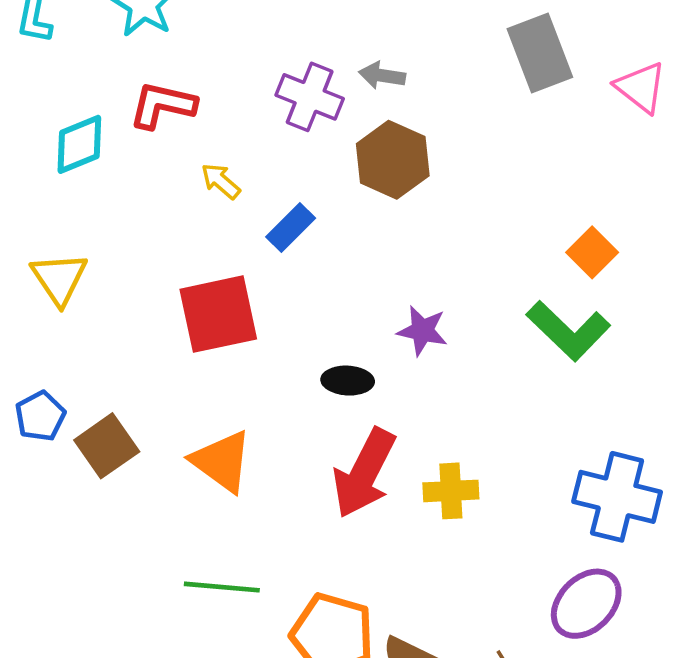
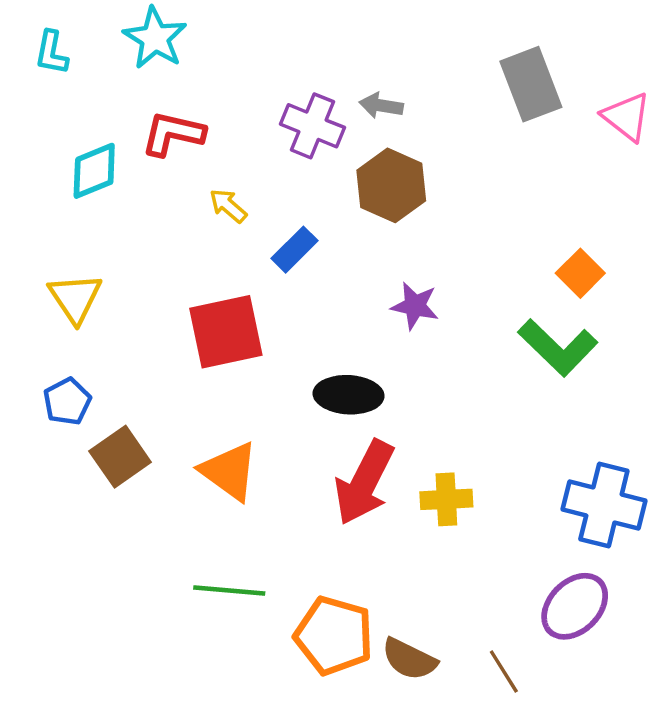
purple star: (422, 331) -> (415, 306), moved
black ellipse: (348, 381) -> (349, 395), size x1.4
blue pentagon: (40, 416) -> (67, 401), moved

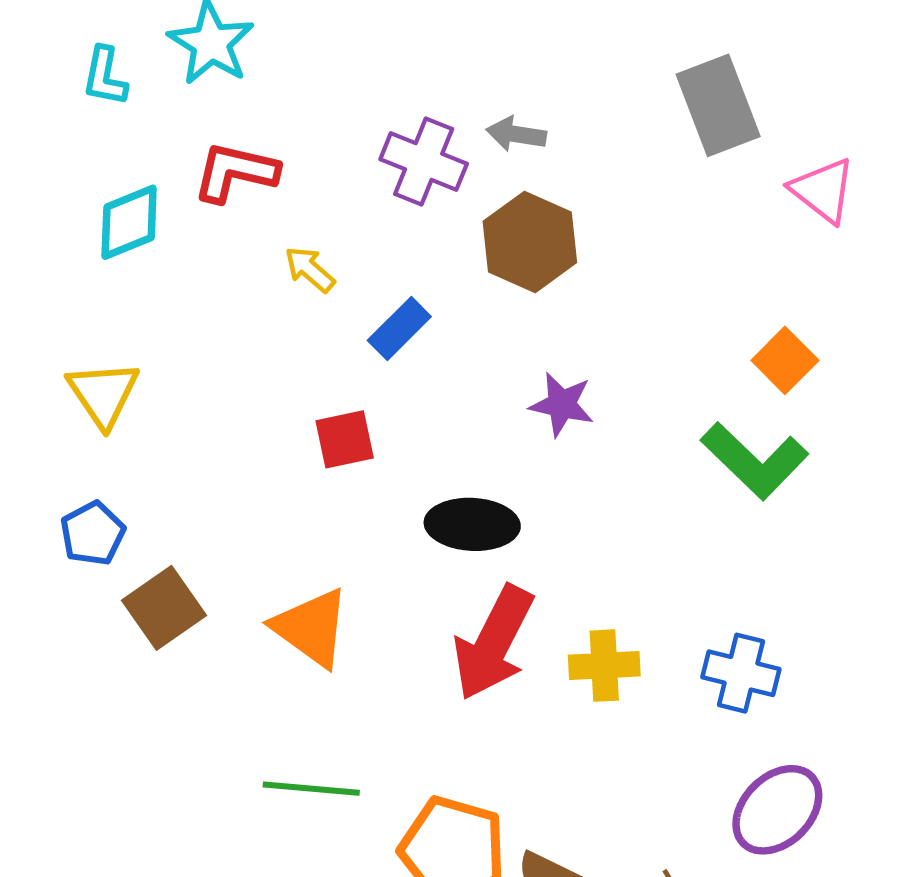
cyan L-shape: (51, 53) -> (105, 76), moved
pink triangle: (626, 117) -> (823, 190), moved
red square: (226, 332) -> (345, 439), moved, size x0.6
blue cross: (604, 505) -> (741, 673), moved, size x0.7

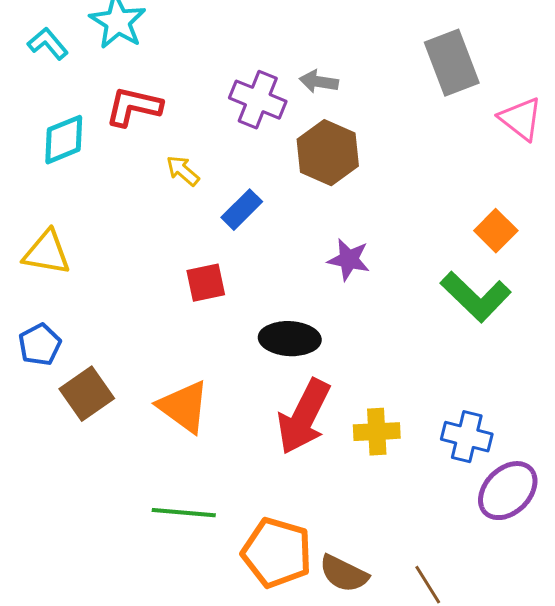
cyan L-shape: (105, 76) -> (48, 44), turned 129
yellow triangle: (103, 394) -> (47, 253), turned -46
purple ellipse: (777, 810) -> (508, 491), moved

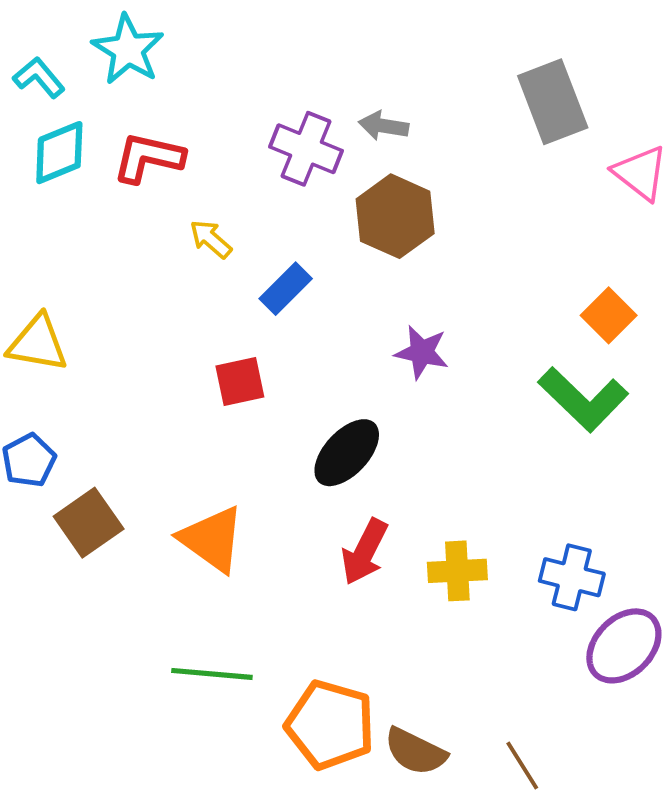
cyan diamond: (64, 140) -> (59, 153), moved
black ellipse: (290, 339) -> (347, 453), turned -50
red arrow: (304, 417) -> (365, 552), size x0.7

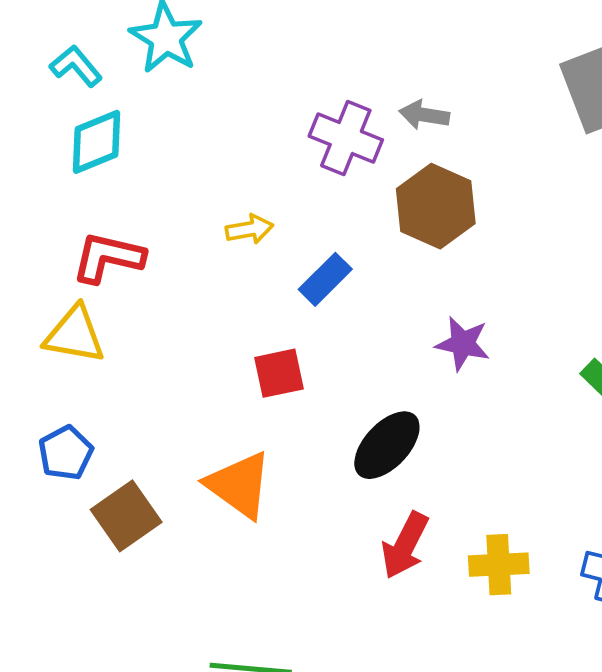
red L-shape: (148, 158) -> (108, 258), moved
yellow arrow: (211, 239) -> (249, 229), turned 129
orange triangle: (212, 539) -> (239, 485), moved

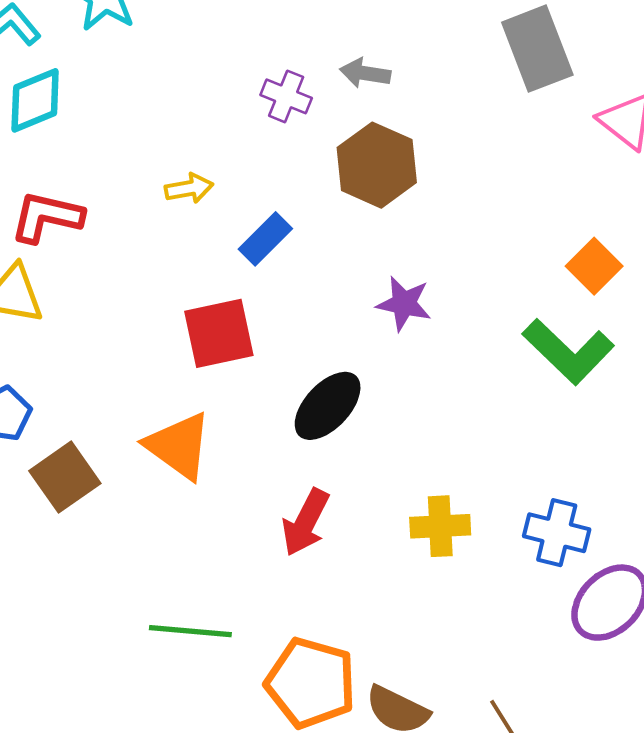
purple cross: (346, 138) -> (286, 96), size x0.7
red square: (279, 373) -> (219, 333), size x1.4
red arrow: (405, 545) -> (306, 522), moved

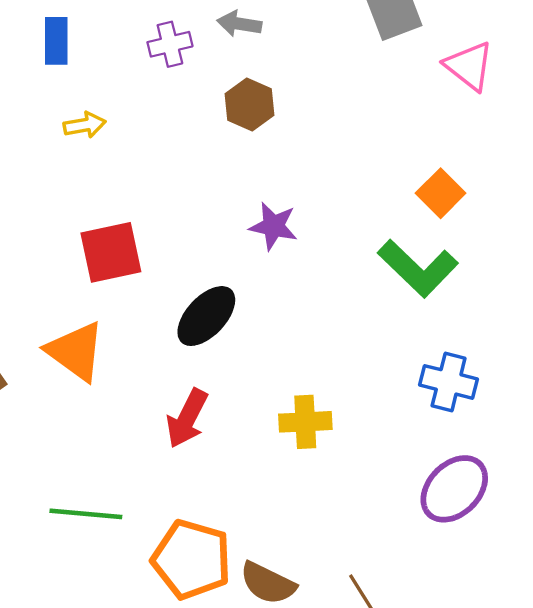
purple cross: (286, 96) -> (170, 44), turned -36
brown hexagon: (377, 165) -> (250, 105), size x0.7
blue rectangle: (265, 239) -> (56, 41), moved, turned -45
blue cross: (557, 533) -> (449, 382), moved

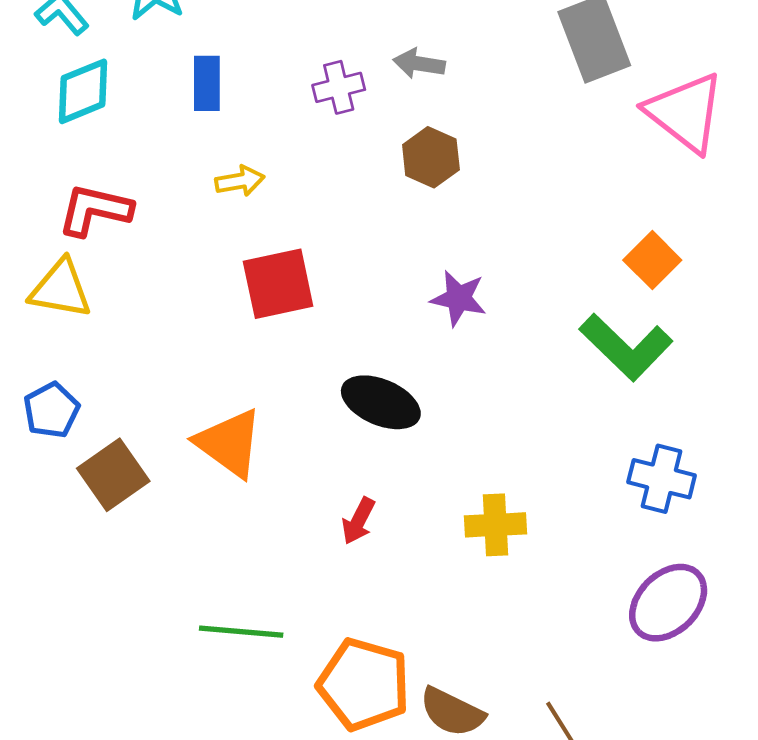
pink triangle: (469, 66) -> (685, 112), size x1.4
red square: (111, 252) -> (278, 284), moved
black ellipse: (206, 316) -> (381, 402), turned 70
red arrow: (187, 418) -> (358, 521), size x0.7

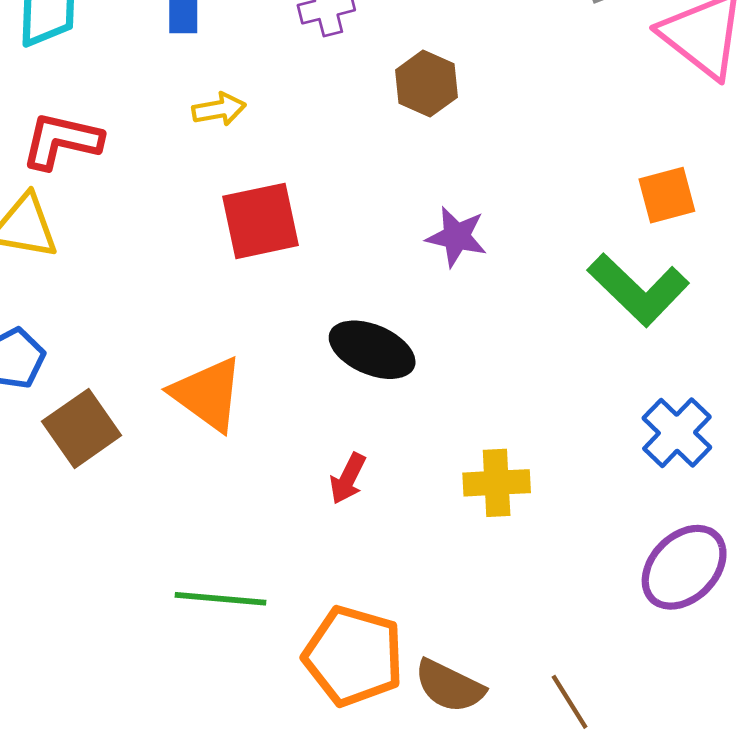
orange square: (652, 260) -> (667, 195), turned 30
blue cross: (662, 479) -> (677, 433), turned 30

